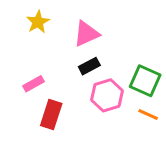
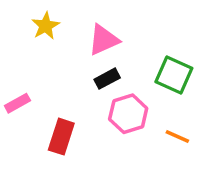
green square: (145, 81) -> (174, 75), moved
pink rectangle: (34, 84) -> (17, 103), moved

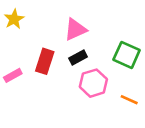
yellow star: (46, 26) -> (14, 19), moved
red rectangle: (61, 137) -> (45, 61), moved

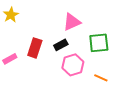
pink triangle: (75, 29) -> (72, 22), moved
green square: (127, 55) -> (99, 43), turned -30

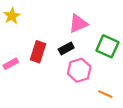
green square: (99, 43) -> (107, 46), turned 30
orange line: (101, 78) -> (105, 94), moved

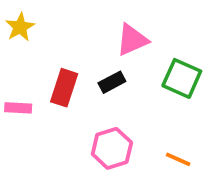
pink rectangle: (11, 64) -> (18, 108), turned 32
pink hexagon: (79, 70) -> (112, 148), moved

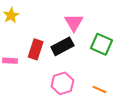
pink triangle: (132, 40) -> (74, 23), turned -36
black rectangle: (112, 82) -> (62, 46), size x1.5

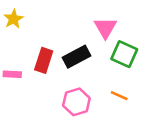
pink triangle: (74, 23) -> (105, 28), moved
orange line: (99, 89) -> (119, 96), moved

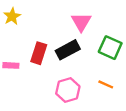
pink triangle: (105, 28) -> (81, 22), moved

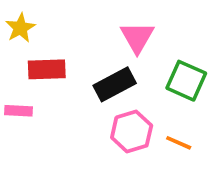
red rectangle: (39, 53) -> (47, 69), moved, turned 70
pink hexagon: (68, 90) -> (132, 132), moved

